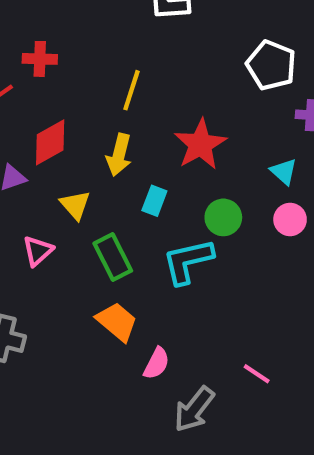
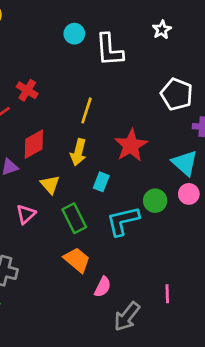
red cross: (40, 59) -> (27, 90), turned 30
cyan triangle: (284, 172) -> (185, 163), size x1.5
green circle: (223, 217) -> (155, 201), moved
pink line: (257, 374) -> (167, 294), turned 54

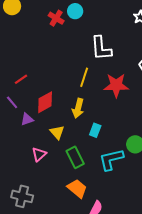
cyan circle: (74, 34) -> (75, 11), moved
white L-shape: (109, 50) -> (101, 48), moved
red cross: (27, 90) -> (56, 18), moved
red star: (131, 145) -> (116, 85), moved, turned 30

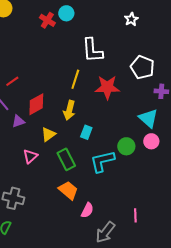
yellow triangle: (57, 132) -> (48, 134), turned 35

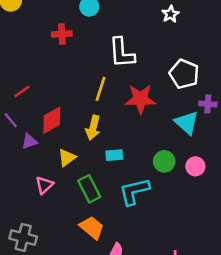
red cross: (47, 20) -> (62, 34), moved, turned -35
cyan triangle: (148, 118) -> (187, 123), moved
cyan rectangle: (86, 132) -> (114, 155), turned 64
green circle: (126, 146) -> (164, 161), moved

